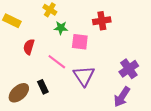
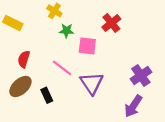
red cross: (102, 21) -> (111, 23), turned -30
red semicircle: (29, 47) -> (24, 59), moved
brown ellipse: (19, 93) -> (20, 86), moved

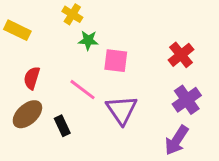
red cross: (111, 23) -> (181, 55), moved

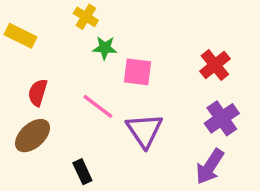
black rectangle: (62, 126) -> (82, 172), moved

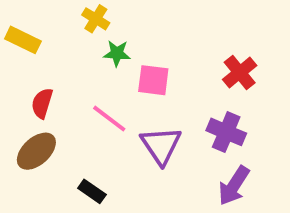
purple cross: (222, 118) -> (226, 132), moved, turned -32
black rectangle: (82, 172) -> (92, 191), turned -30

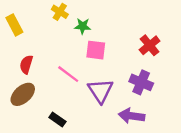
yellow rectangle: (23, 40) -> (14, 25), turned 36
green star: (117, 53) -> (83, 26), moved
purple arrow: (234, 186) -> (132, 116), moved, turned 65

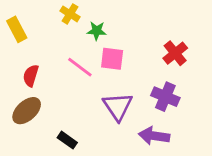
pink line: (68, 74) -> (80, 67), moved

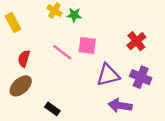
green star: (97, 31) -> (74, 15), moved
purple cross: (165, 97) -> (141, 77), moved
purple triangle: (118, 106) -> (108, 75), moved, turned 50

